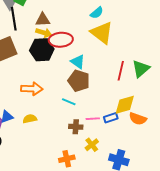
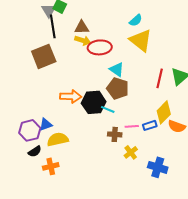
black hexagon: (42, 50) -> (94, 102), moved
yellow diamond: (125, 105) -> (164, 112), turned -30
yellow semicircle: (30, 119) -> (58, 139), moved, size x1.5
orange cross: (67, 159) -> (51, 166), moved

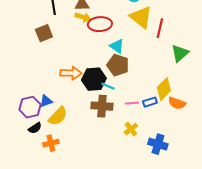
brown square: (44, 56) -> (44, 33), size x0.7
red line: (160, 78) -> (160, 28), moved
brown cross: (115, 134) -> (102, 106), moved, size x1.5
yellow semicircle: (58, 139) -> (58, 116), turned 145

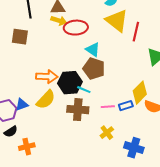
brown square: (44, 33) -> (20, 37), turned 30
yellow semicircle: (58, 116) -> (46, 100), moved

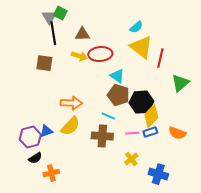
yellow arrow: (59, 21) -> (79, 56), moved
black hexagon: (70, 83) -> (141, 102), moved
yellow diamond: (140, 93) -> (151, 116), moved

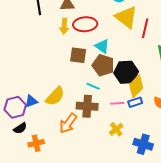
yellow arrow: (79, 56) -> (64, 26), turned 77
brown square: (44, 63) -> (78, 55), moved
orange arrow: (71, 103) -> (68, 123), moved, turned 125

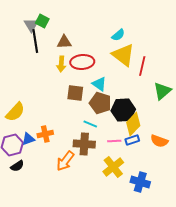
yellow semicircle: (55, 96) -> (15, 112), moved
yellow cross: (116, 129) -> (113, 167), size x1.5
orange cross: (36, 143) -> (45, 134), moved

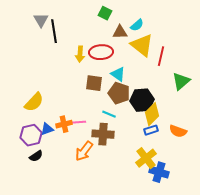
green square: (42, 21) -> (105, 13), moved
gray triangle: (31, 25) -> (41, 20), moved
brown triangle: (64, 42) -> (120, 32), moved
pink line: (114, 141) -> (79, 122), moved
yellow cross: (113, 167) -> (146, 158), moved

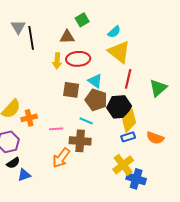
green square: (105, 13) -> (82, 20), turned 32
brown triangle: (120, 32) -> (67, 37), moved
red line: (161, 56) -> (128, 79), moved
orange cross: (64, 124) -> (29, 118), moved
blue triangle: (47, 129) -> (24, 175), moved

